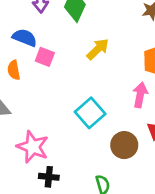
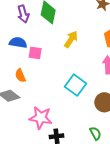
orange semicircle: (14, 70) -> (20, 76), moved

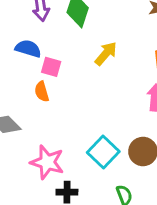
orange semicircle: (20, 76) -> (42, 92), moved
cyan square: (76, 85) -> (103, 152), moved

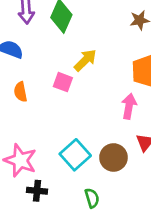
pink square: (51, 67) -> (63, 82), moved

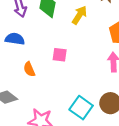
yellow arrow: (85, 60) -> (79, 15), moved

